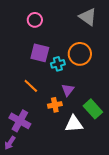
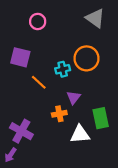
purple square: (40, 53) -> (20, 57), moved
orange line: (31, 86) -> (39, 82), moved
green rectangle: (93, 109) -> (101, 118), turned 30

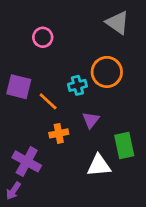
pink circle: (38, 21) -> (43, 37), moved
purple square: (20, 57) -> (19, 87), moved
orange cross: (59, 114) -> (59, 133), moved

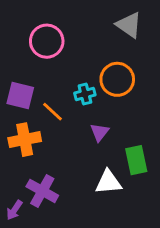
pink circle: (43, 37) -> (47, 41), size x1.5
orange cross: (59, 133) -> (25, 140), moved, size x1.5
purple cross: (27, 161) -> (42, 191), moved

